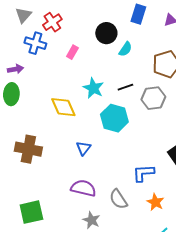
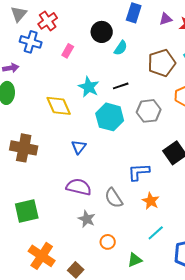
gray hexagon: (153, 98) -> (149, 111), moved

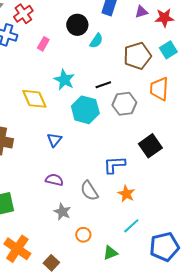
black line: (121, 86) -> (103, 85), moved
purple semicircle: (79, 187) -> (54, 180), size x0.7

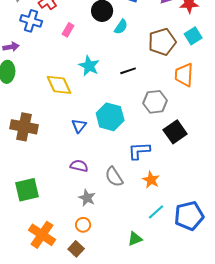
gray hexagon: (124, 104) -> (155, 102), moved
cyan hexagon: (85, 110) -> (110, 117), moved
orange circle: (83, 235) -> (83, 225), moved
blue pentagon: (164, 247) -> (189, 216), moved

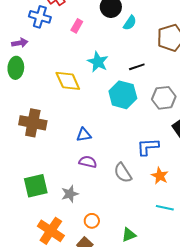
cyan hexagon: (110, 117) -> (123, 95), moved
blue triangle: (79, 126) -> (84, 135), moved, turned 42
gray star: (87, 198) -> (70, 194), moved, turned 30
cyan line: (156, 212) -> (165, 208), turned 54
green triangle: (135, 239) -> (129, 235), moved

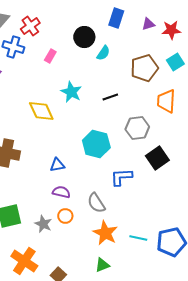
cyan hexagon: (123, 95) -> (96, 144), moved
orange star: (160, 176) -> (105, 233), moved, size x1.4
gray star: (70, 194) -> (43, 224), turned -30
orange circle: (92, 221) -> (65, 216), moved

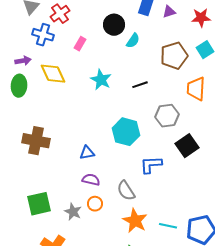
purple triangle: (148, 24) -> (169, 12), moved
yellow diamond: (41, 111) -> (53, 74), moved

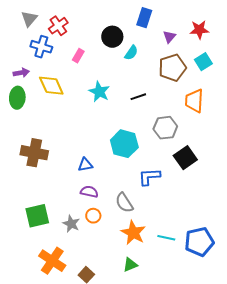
purple triangle: (169, 12) -> (169, 37), moved, turned -32

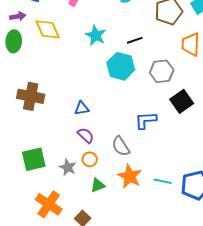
cyan hexagon: (124, 144) -> (121, 66), moved
purple semicircle: (89, 192) -> (86, 135), turned 30
green triangle: (130, 265) -> (98, 185), moved

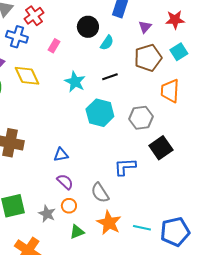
black line: (135, 40) -> (110, 77), moved

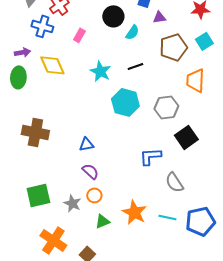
purple triangle: (145, 27) -> (159, 17), moved, turned 40
gray semicircle: (100, 193) -> (174, 182), moved

